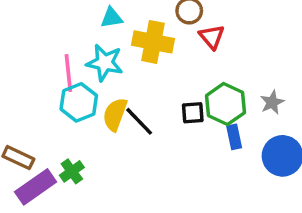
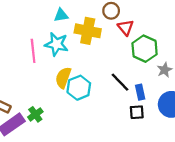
cyan hexagon: (79, 102) -> (79, 88), moved
green hexagon: (225, 104) -> (145, 49), moved
black square: (193, 113) -> (137, 112), moved
black line: (139, 121) -> (120, 82), moved

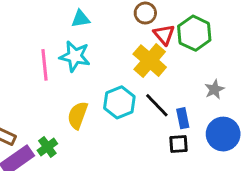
yellow cross: (88, 31) -> (150, 61), moved, turned 30
green hexagon: (145, 49) -> (194, 33), moved
yellow semicircle: (63, 78) -> (78, 115), moved
cyan hexagon: (79, 88) -> (119, 102), moved

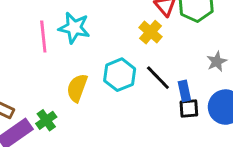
yellow cross: (150, 61) -> (151, 32), size x0.7
black square: (178, 144) -> (189, 109), moved

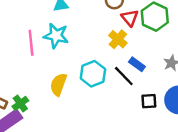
blue rectangle: (184, 91) -> (137, 64), moved, turned -42
green cross: (46, 120) -> (20, 103), moved

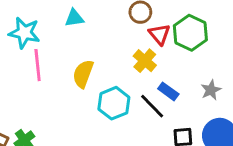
cyan star: (56, 36) -> (24, 33), moved
yellow semicircle: (58, 84) -> (83, 74), moved

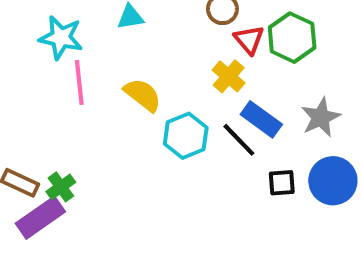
yellow semicircle: (83, 74) -> (143, 95), turned 108
gray star: (211, 90) -> (321, 117), size x1.4
blue rectangle: (168, 91) -> (261, 119), size x1.4

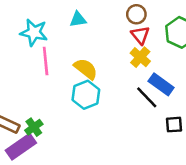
red triangle: (249, 40) -> (140, 35), moved
cyan hexagon: (186, 136) -> (86, 95), moved

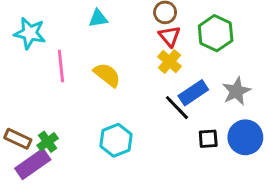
cyan star: (34, 32) -> (30, 33), moved
blue rectangle: (161, 84) -> (193, 93), turned -70
cyan hexagon: (86, 95) -> (116, 140), moved

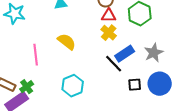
red triangle: (170, 36) -> (109, 16), turned -49
pink line: (61, 66) -> (36, 55), moved

